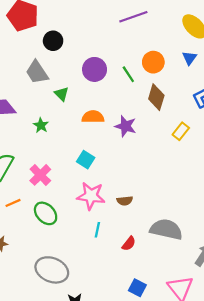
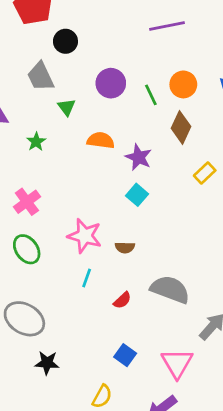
cyan square: (86, 160) -> (137, 195), moved

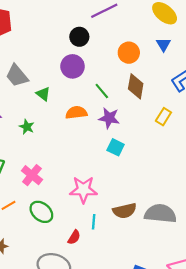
black circle: (65, 41) -> (79, 37), moved
green line: (151, 95) -> (102, 91), moved
brown semicircle: (125, 247) -> (125, 211), moved, size x1.5
red semicircle: (122, 300) -> (74, 237), moved

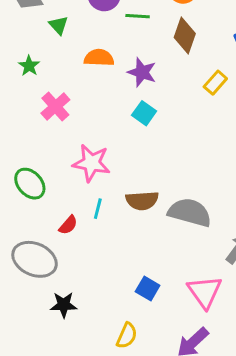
green line: (102, 91) -> (138, 16), moved, turned -56
pink cross: (32, 175) -> (55, 107), moved

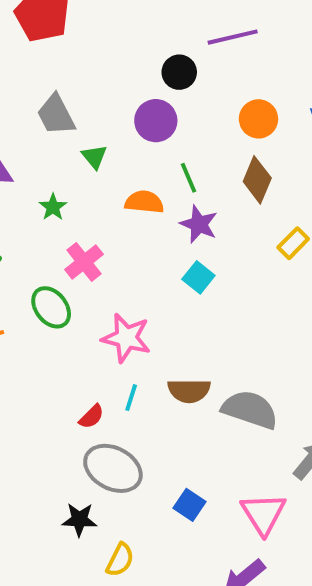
green line: (138, 16) -> (189, 178), moved, turned 60
green ellipse: (30, 184) -> (51, 307), moved
gray ellipse: (35, 259) -> (113, 468), moved
yellow semicircle: (127, 336) -> (120, 560), moved

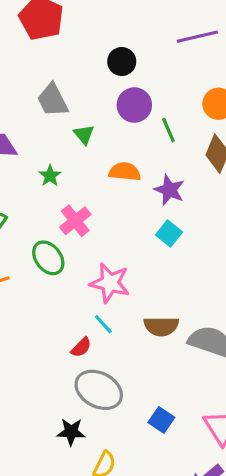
black circle: (179, 72) -> (122, 62), moved
green line: (189, 178) -> (168, 130), moved
cyan line: (131, 398) -> (103, 324), moved, turned -60

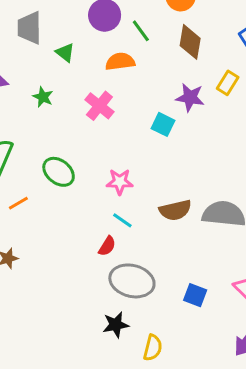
gray trapezoid: (53, 100) -> (29, 28), turned 40
orange semicircle: (125, 172) -> (120, 62), moved
purple star: (169, 190) -> (190, 97), moved
pink cross: (75, 221) -> (99, 106), moved
pink star: (110, 283) -> (120, 182), size x0.7

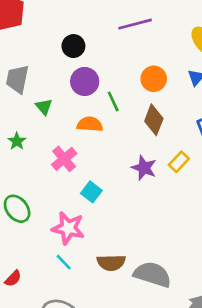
cyan square: (163, 124) -> (91, 192), moved
pink star: (120, 182) -> (68, 228), size x1.4
red semicircle: (107, 246) -> (13, 278), moved

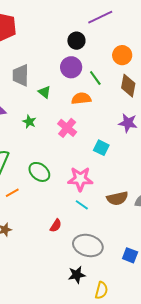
black circle: (73, 46) -> (76, 41), moved
cyan square: (91, 192) -> (101, 148), moved
red semicircle: (13, 278) -> (56, 226), moved

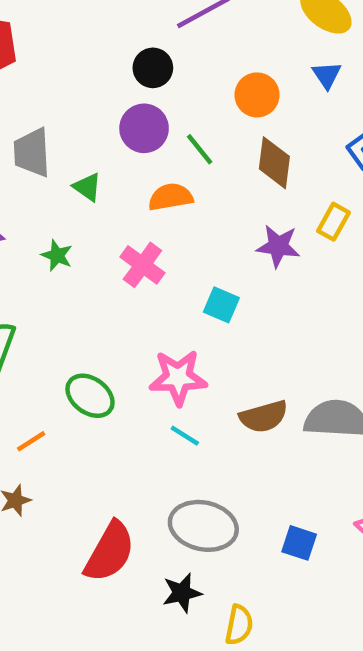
green ellipse: (39, 172) -> (90, 396), moved
orange line: (12, 193) -> (31, 441), moved
red semicircle: (56, 226) -> (110, 552), moved, size x2.0

